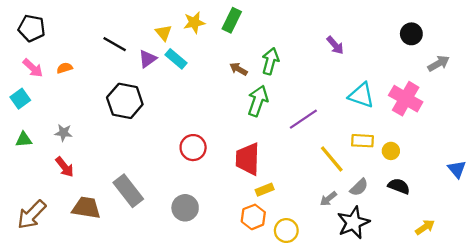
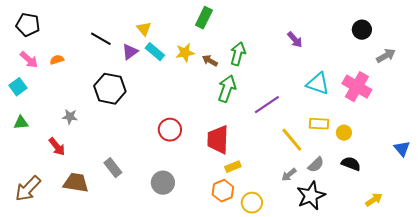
yellow star: (194, 22) -> (185, 53), moved
gray star: (63, 133) -> (70, 117), moved
gray rectangle: (128, 191) -> (113, 168), size x0.7

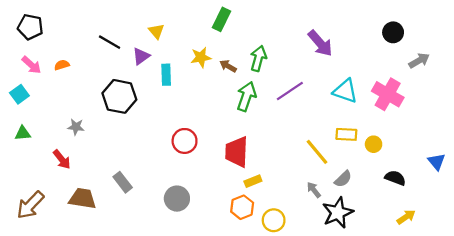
purple arrow: (295, 40) -> (320, 43), size x1.5
cyan rectangle: (155, 52) -> (166, 75), moved, turned 48
purple line: (267, 105) -> (290, 91), moved
black semicircle: (351, 164) -> (395, 178), moved
gray arrow: (289, 175) -> (314, 190), turned 91

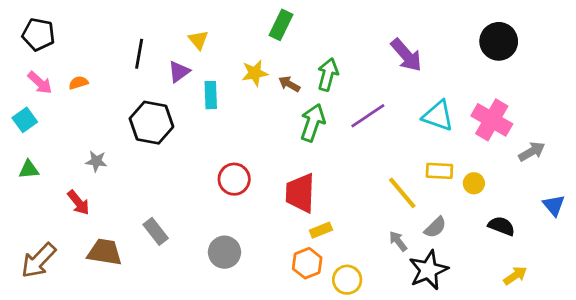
black circle: (393, 32) -> (499, 41), size x1.4
black line: (110, 42) -> (139, 54), turned 70
gray arrow: (419, 61) -> (532, 152), moved

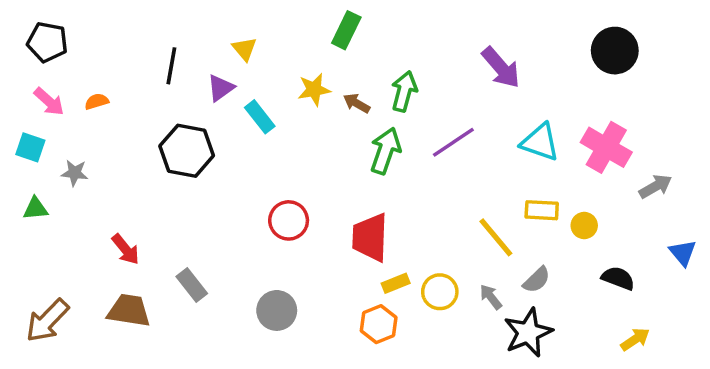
cyan rectangle: (211, 95) -> (260, 117), turned -36
cyan square: (25, 120) -> (30, 147), turned -35
gray star: (96, 161) -> (75, 173), moved
red arrow: (78, 203) -> (126, 249), moved
yellow circle: (347, 280) -> (440, 292), moved

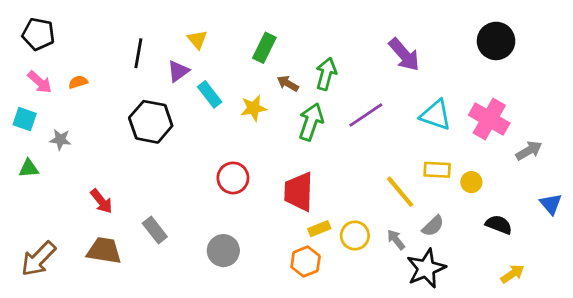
green rectangle: (346, 30) -> (264, 48), moved
yellow star: (314, 90) -> (253, 108), moved

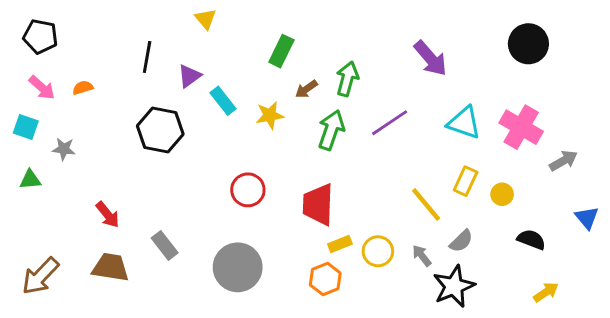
yellow triangle: (197, 40) -> (206, 19), moved
brown arrow: (288, 83) -> (306, 89), turned -65
yellow rectangle: (437, 170) -> (466, 181), turned -68
gray circle: (223, 251) -> (238, 267), size x1.4

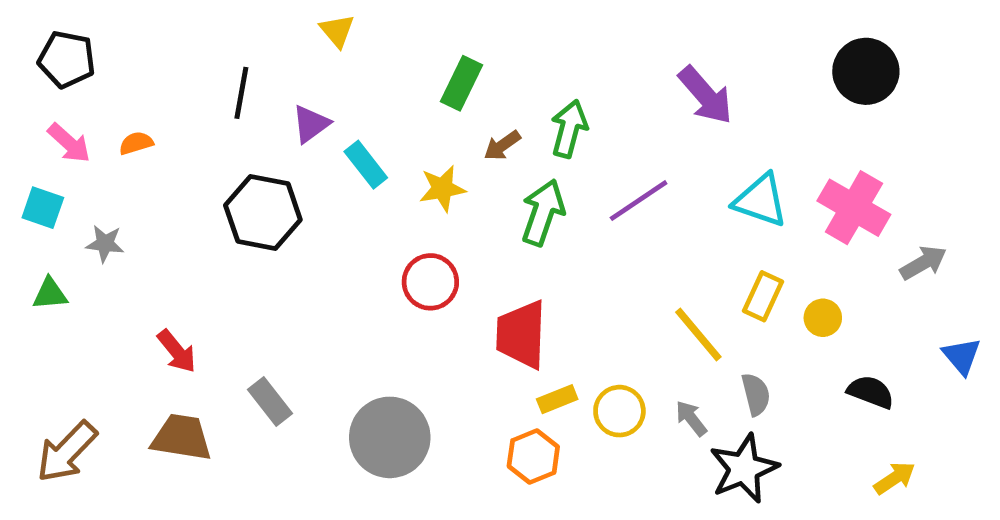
red circle: (248, 190) -> (430, 282), moved
gray semicircle: (461, 241) -> (756, 394), turned -60

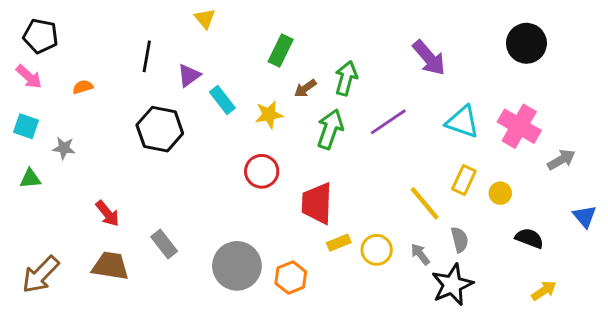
pink arrow: (69, 143) -> (29, 77), moved
orange hexagon: (533, 457) -> (291, 278), moved

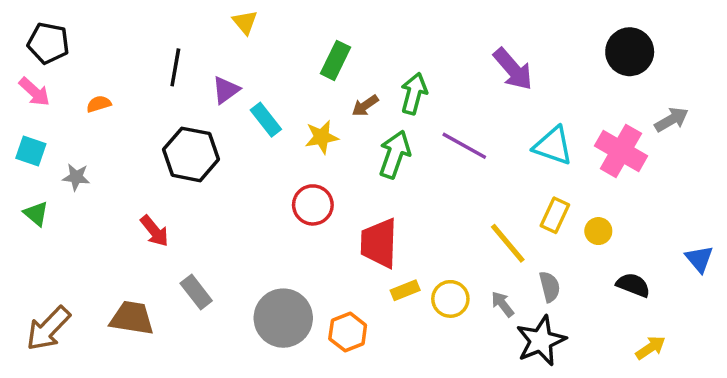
purple line: (388, 122) -> (464, 146), turned 63
gray arrow: (561, 160) -> (671, 120), moved
green triangle: (30, 179) -> (36, 214), turned 45
red arrow: (107, 213) -> (154, 231), moved

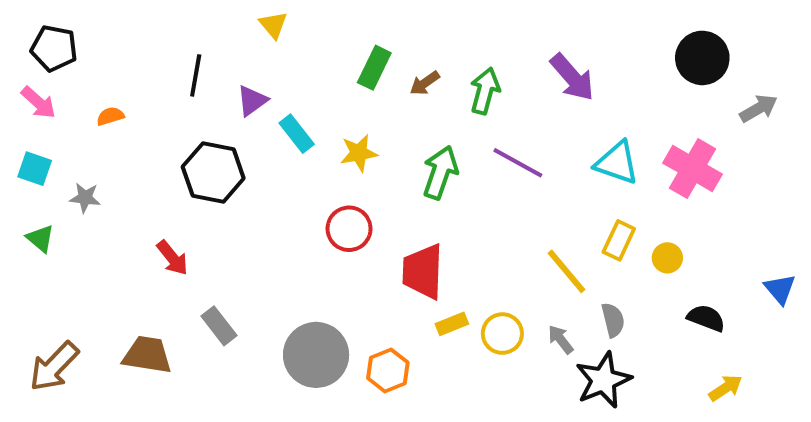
green arrow: (414, 94) -> (485, 91), moved
brown arrow: (365, 106) -> (425, 83), moved
gray arrow: (671, 120) -> (759, 108), moved

